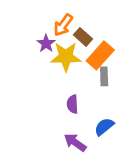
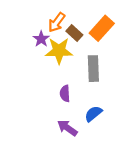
orange rectangle: (100, 55) -> (102, 28), moved
gray rectangle: (104, 76) -> (93, 69), size x1.5

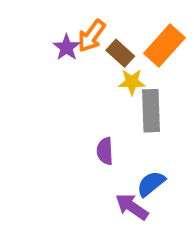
purple star: (41, 39) -> (67, 47), moved
yellow star: (59, 51) -> (132, 82), moved, size x0.6
purple arrow: (67, 128) -> (132, 207), moved

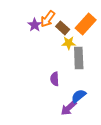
purple arrow: (132, 207) -> (69, 108), turned -78

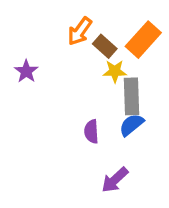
purple star: (35, 25) -> (26, 71), moved
blue semicircle: (79, 96) -> (131, 125), moved

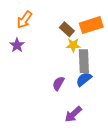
orange arrow: (80, 31) -> (24, 20), moved
orange rectangle: (143, 40) -> (91, 25), turned 30
purple semicircle: (91, 131) -> (58, 83), turned 32

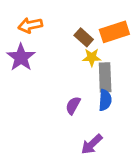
orange arrow: (24, 20) -> (30, 25), turned 42
purple star: (17, 45) -> (21, 57), size x1.5
blue semicircle: (84, 79) -> (105, 100), turned 133

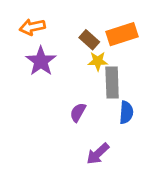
purple star: (21, 57) -> (41, 61), moved
blue semicircle: (105, 100) -> (126, 112), moved

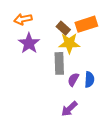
yellow star: (98, 61) -> (69, 43), size x1.5
gray rectangle: (112, 82) -> (59, 63), moved
purple semicircle: (78, 112) -> (73, 80), moved

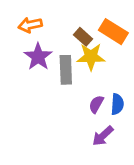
orange rectangle: (86, 24) -> (113, 32), turned 50
gray rectangle: (59, 63) -> (66, 70), moved
purple arrow: (69, 109) -> (103, 136), moved

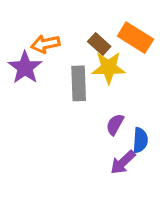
orange arrow: (30, 25) -> (45, 44), moved
purple star: (38, 57) -> (25, 68), moved
blue semicircle: (117, 104) -> (140, 140), moved

